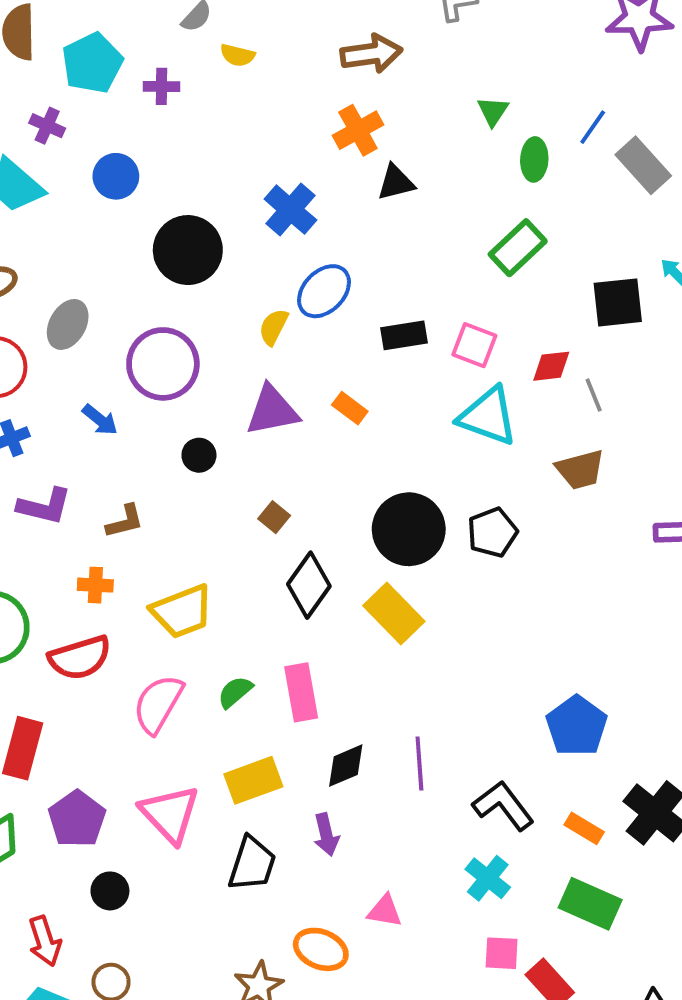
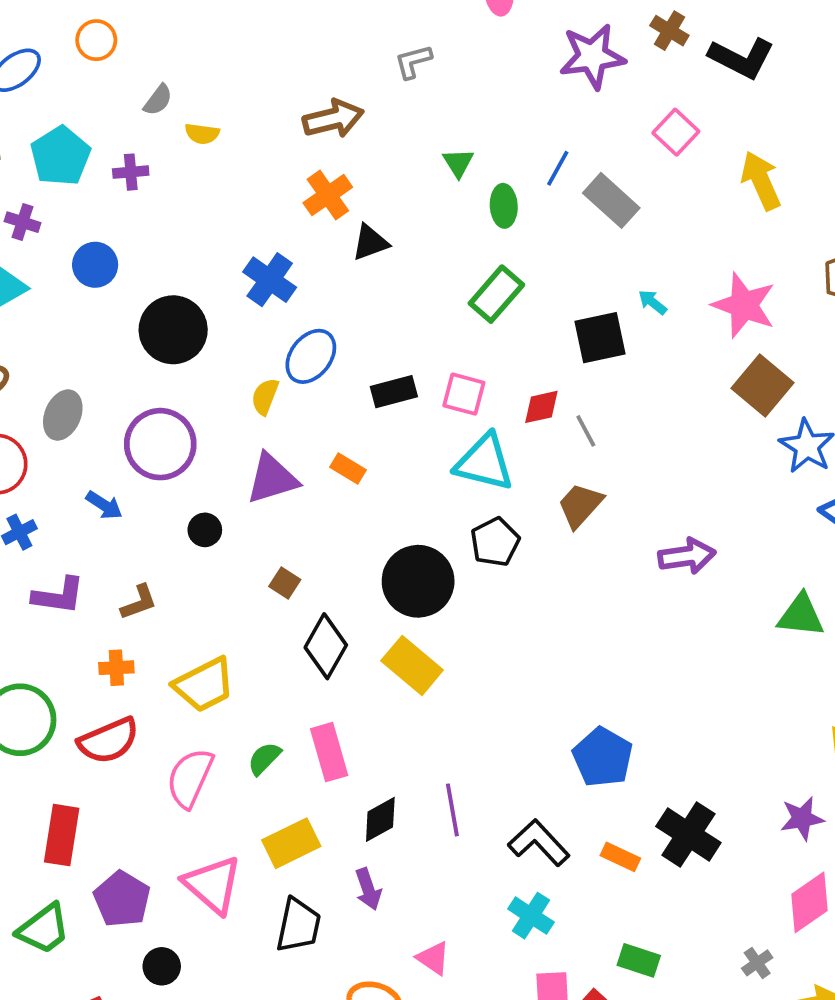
brown trapezoid: (580, 469) -> (580, 505), turned 153
black pentagon: (492, 532) -> (495, 542), moved
green rectangle: (590, 904) -> (639, 960), moved, size x0.7
pink triangle: (385, 911) -> (433, 958), turned 30

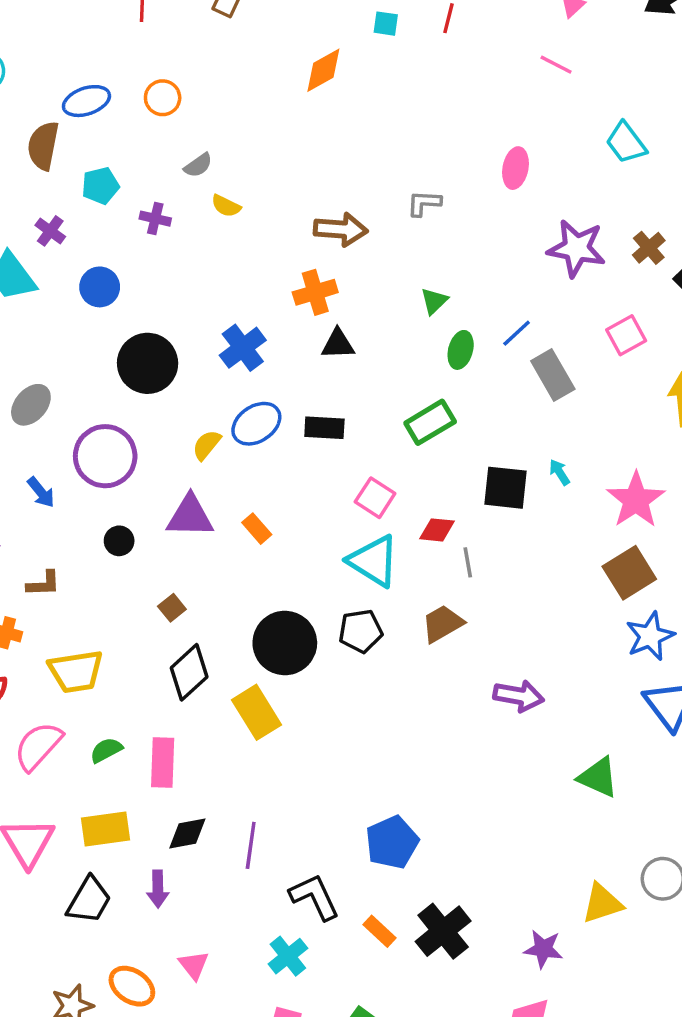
cyan pentagon: (60, 156) -> (100, 186), size x0.7
black rectangle: (394, 392) -> (324, 428), moved

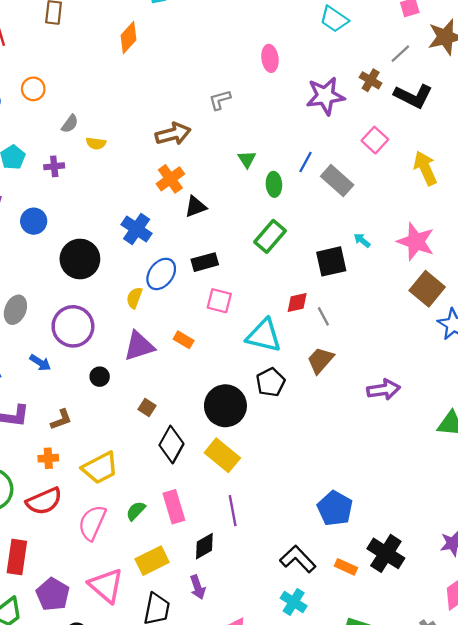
pink square: (375, 498) -> (219, 301), moved
purple line: (251, 845) -> (233, 511), moved

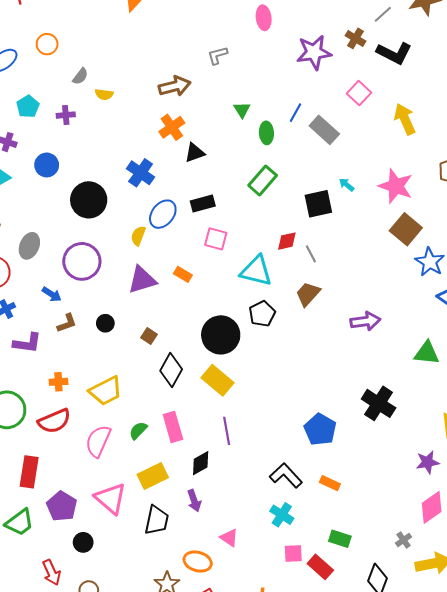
black circle: (100, 377) -> (105, 323), moved
brown L-shape: (61, 420) -> (67, 323), moved
black cross: (386, 553) -> (379, 403), moved

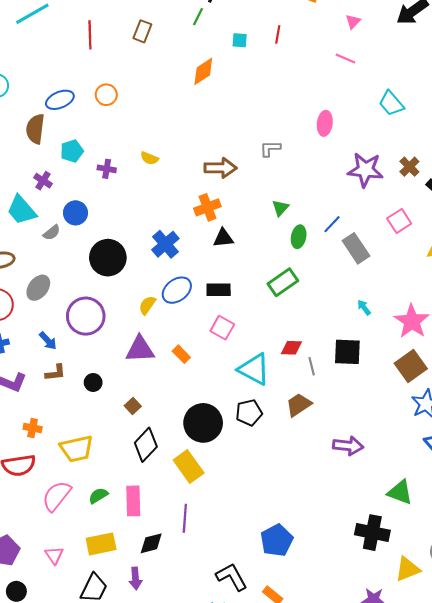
gray semicircle: (80, 76) -> (52, 233), moved
black square: (318, 204) -> (347, 352), moved
black cross: (379, 403) -> (372, 533), moved, turned -36
pink triangle: (110, 498) -> (54, 555), size x0.6

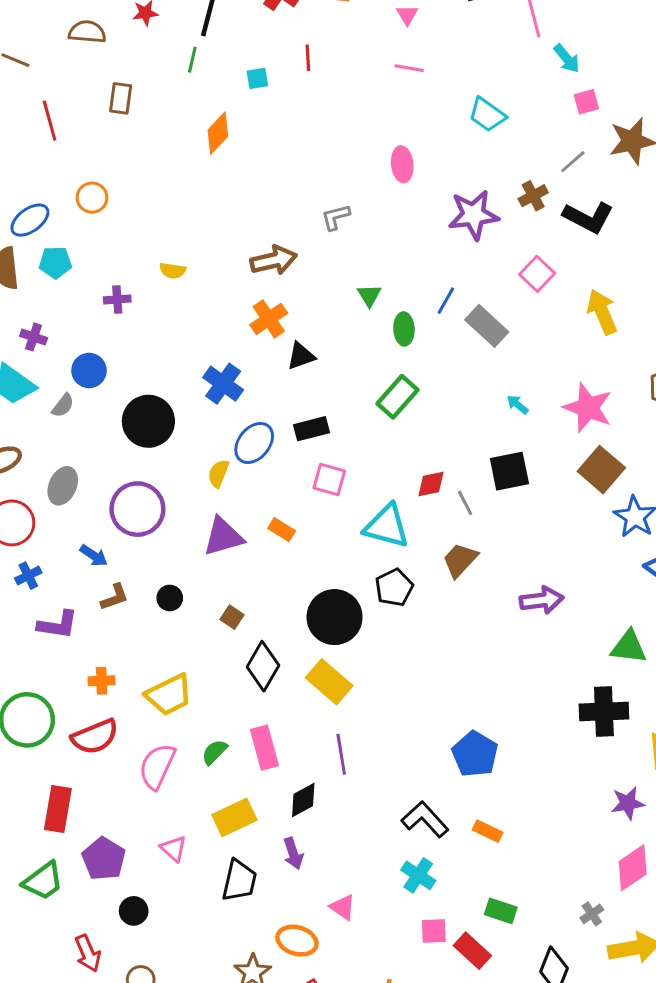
cyan pentagon: (72, 151) -> (55, 262), moved, turned 30
brown cross: (409, 167) -> (533, 196), turned 30

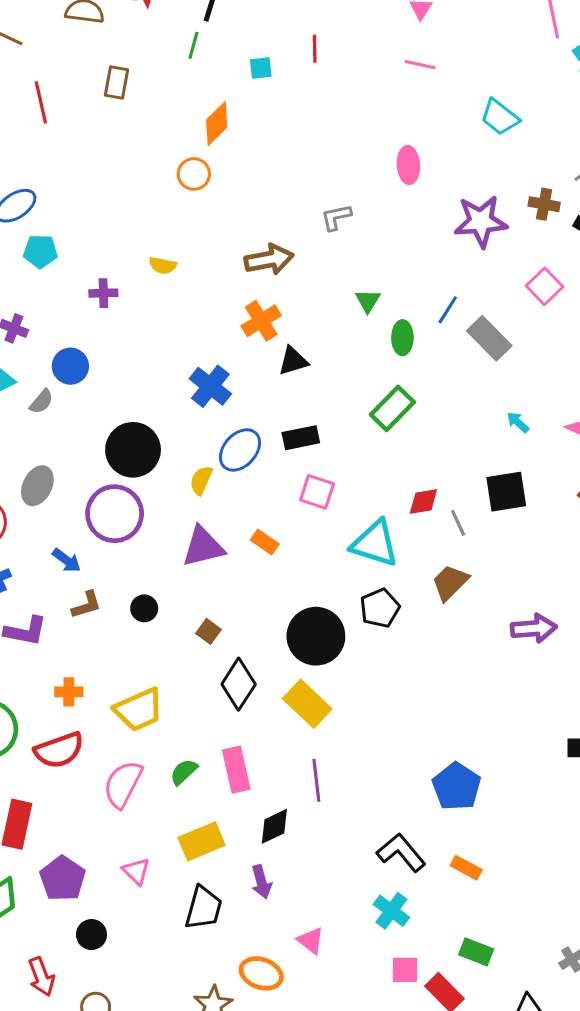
brown cross: (533, 196) -> (544, 204), turned 36
orange circle: (92, 198) -> (194, 174), moved
black circle: (148, 421) -> (133, 450), moved

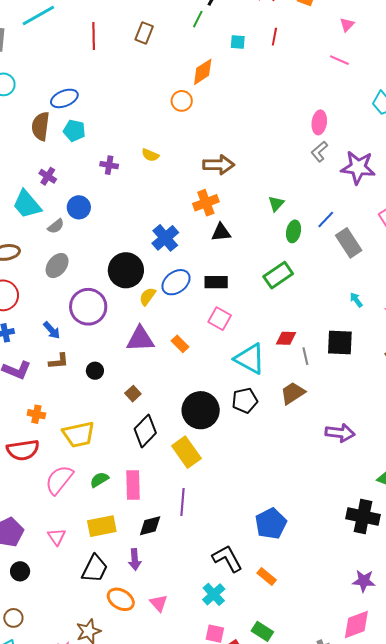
gray L-shape: (336, 217) -> (319, 152), moved, turned -40
black circle: (133, 450) -> (126, 270), moved
gray ellipse: (37, 486) -> (57, 266), moved
orange ellipse: (261, 973) -> (121, 599), moved

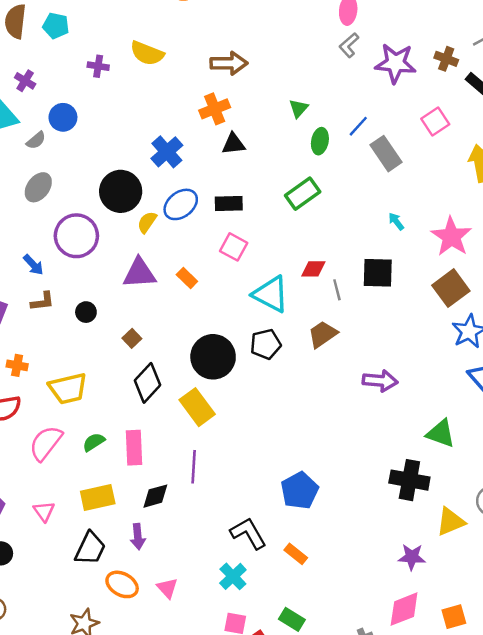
yellow semicircle: (150, 155) -> (147, 53), size x1.6

